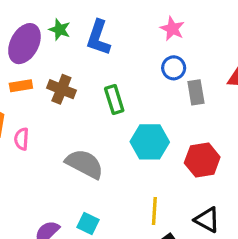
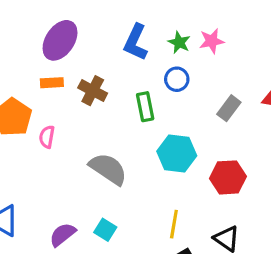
pink star: (172, 29) -> (212, 41), turned 30
green star: (60, 30) -> (179, 42), moved
blue circle: (174, 68) -> (177, 79), moved
gray rectangle: (196, 92) -> (229, 108), turned 40

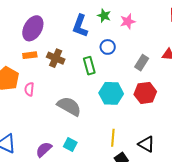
green star: (179, 42) -> (104, 16), moved
red hexagon: (228, 177) -> (145, 93), moved

